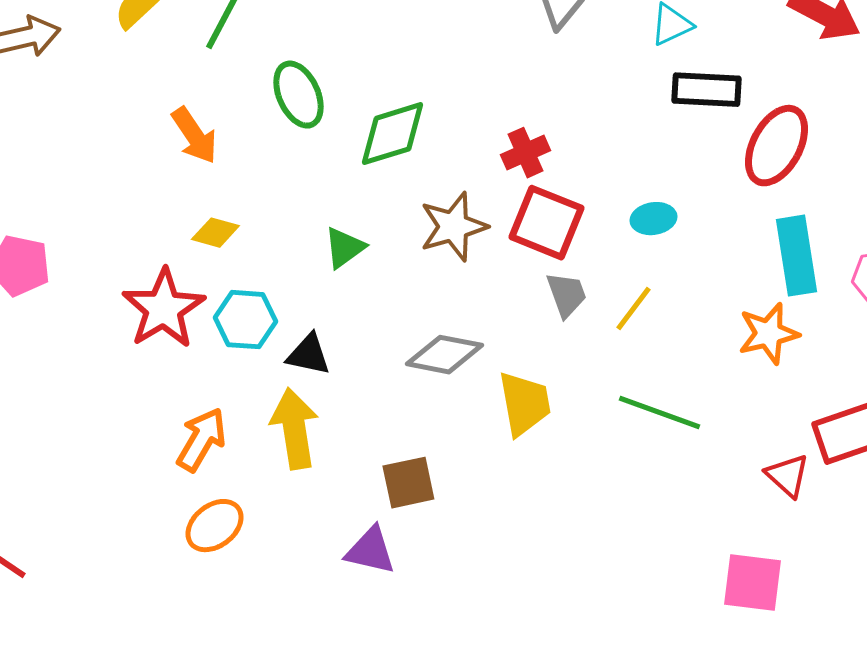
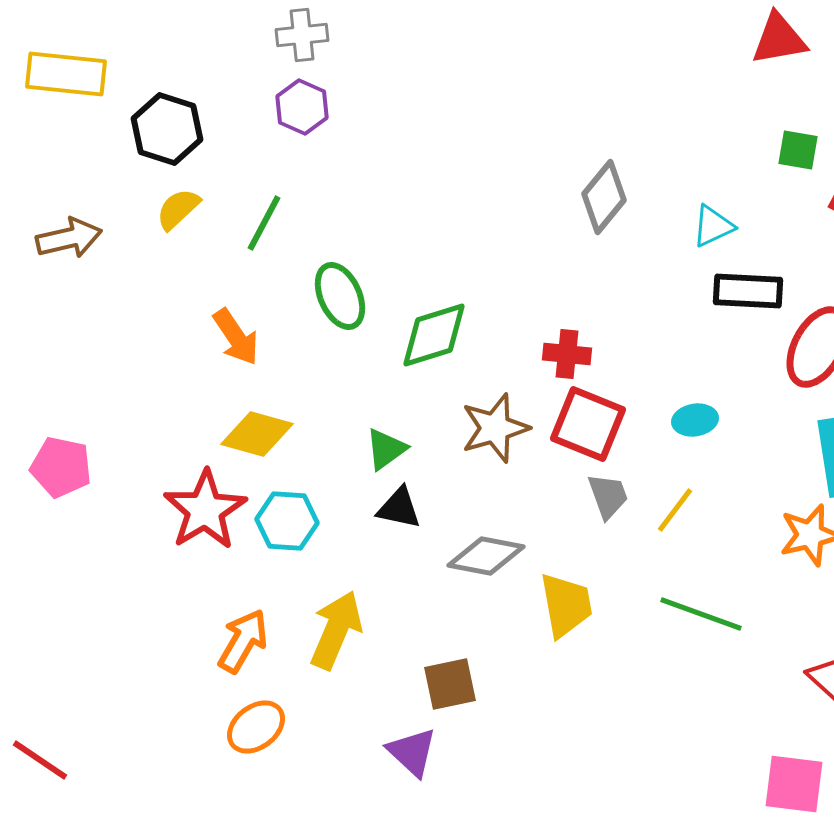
red cross: (525, 153) -> (567, 354), turned 30
yellow diamond: (215, 233) -> (257, 434), size x1.5
black triangle: (308, 355) -> (399, 508), moved
yellow arrow: (294, 429) -> (336, 630), turned 32
purple triangle: (370, 551) -> (412, 752), turned 30

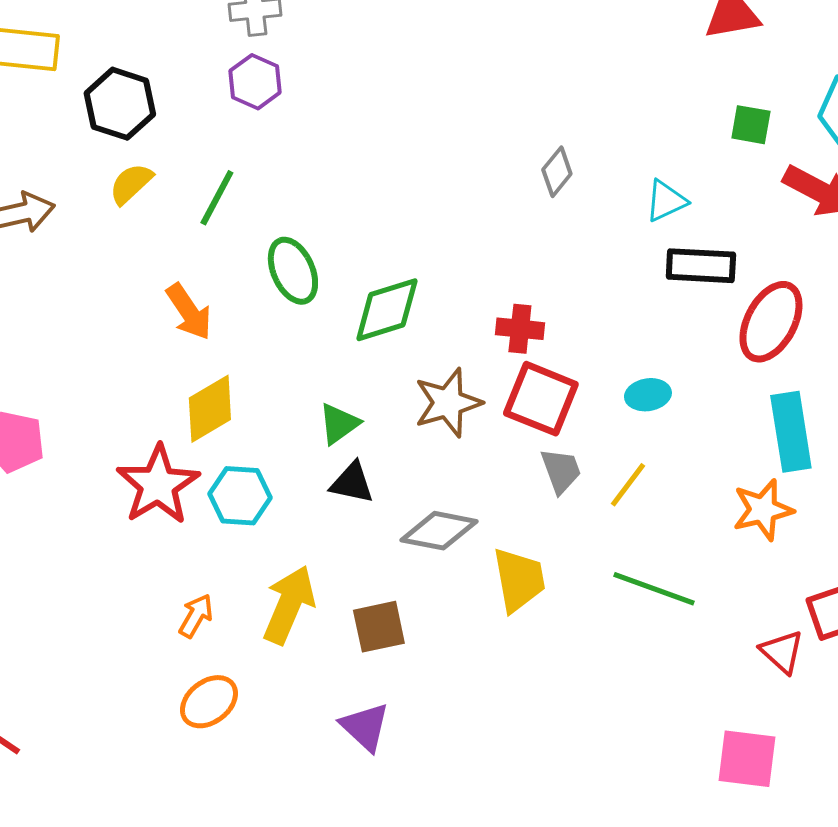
gray diamond: (604, 197) -> (557, 172), size x0.7
yellow diamond: (257, 434) -> (210, 409), turned -46
orange arrow: (243, 641) -> (196, 616), size x0.7
brown square: (450, 684) -> (379, 627), moved

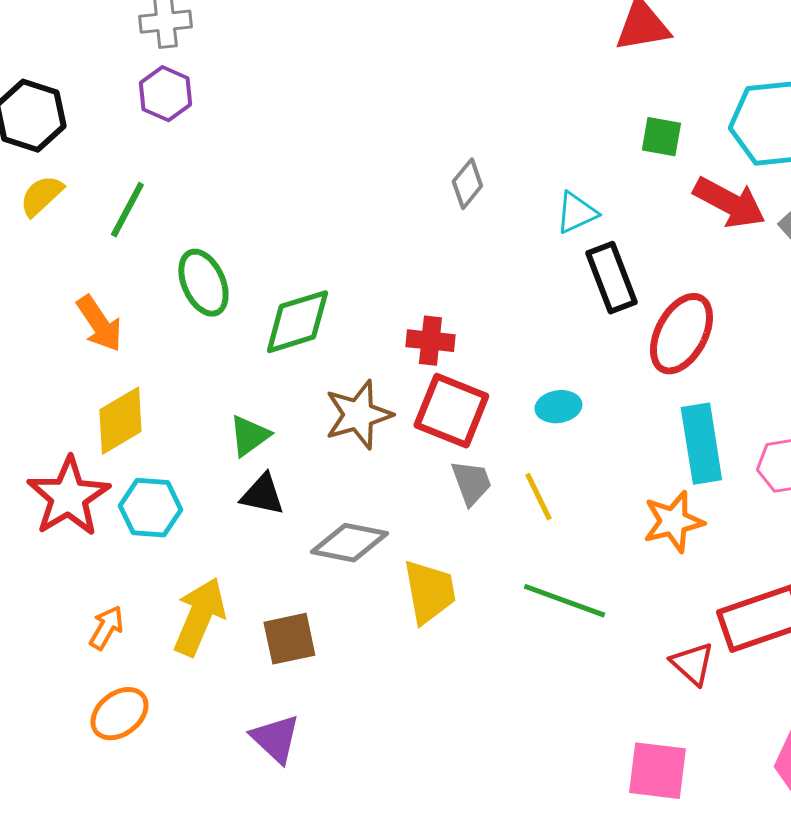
black rectangle: (701, 266) -> (611, 278), turned 66
yellow line: (628, 485) -> (538, 497), turned -63

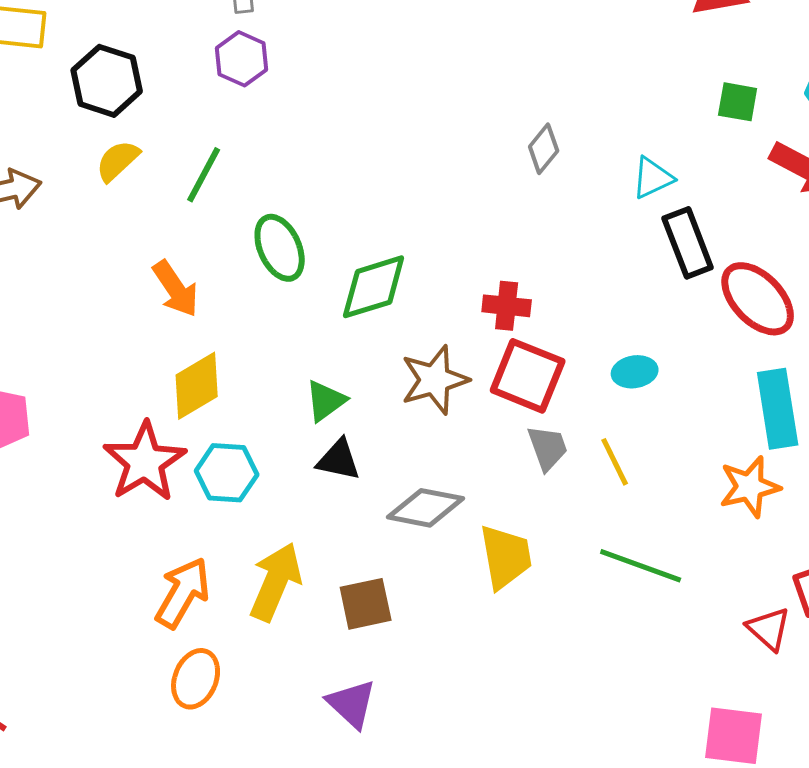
red ellipse: (681, 334) -> (758, 299), turned -72
orange arrow: (106, 628) -> (183, 593), size x1.6
orange ellipse: (119, 714) -> (196, 679), turned -30

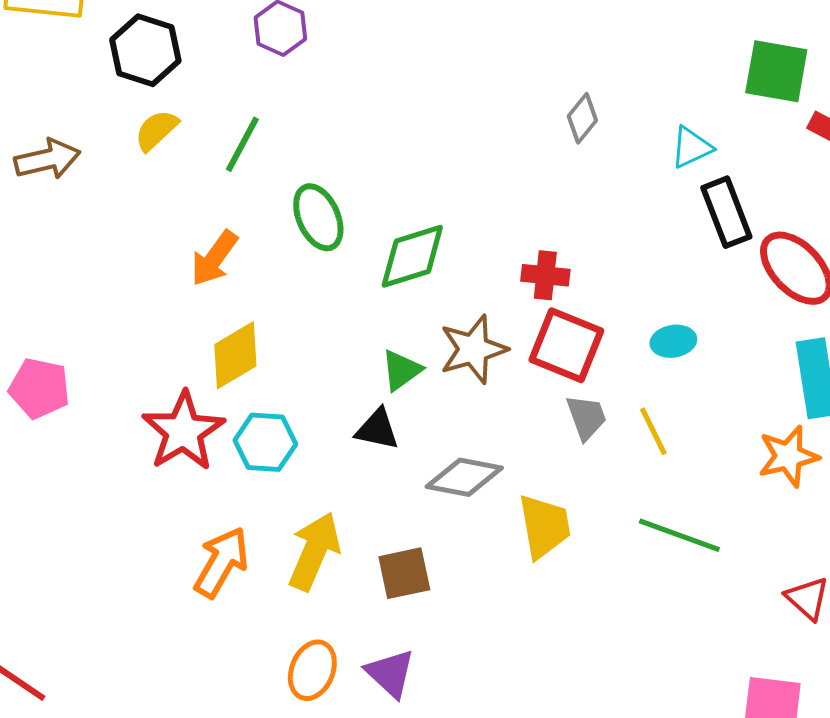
green square: (738, 102) -> (776, 71), size x1.6
orange arrow: (176, 289) -> (214, 258), turned 70
green triangle: (326, 401) -> (401, 370), moved
orange ellipse: (196, 679) -> (312, 670), moved

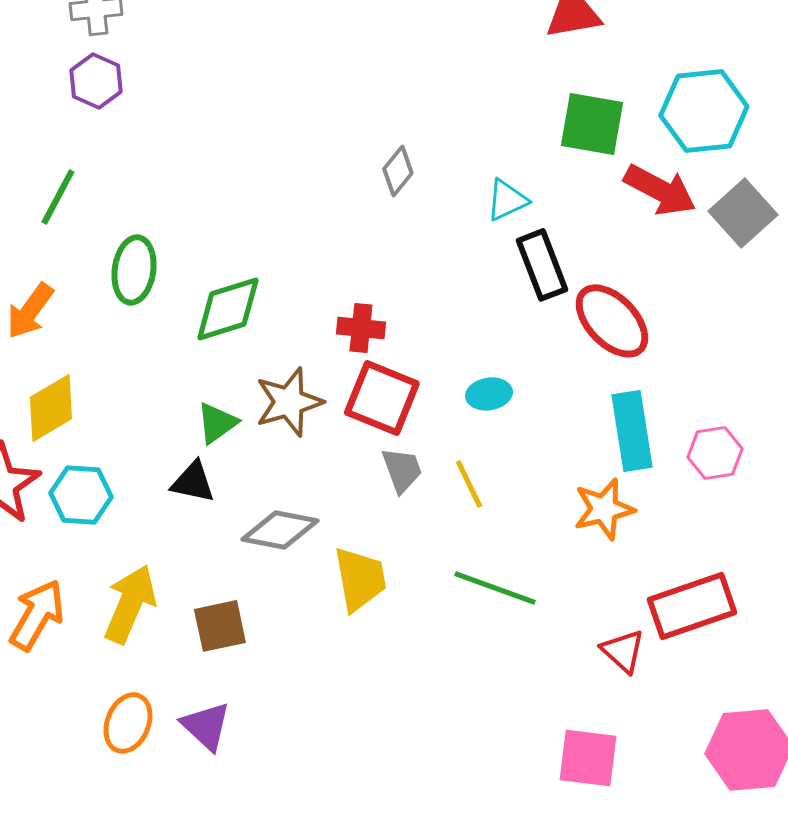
green ellipse: (318, 217) -> (134, 270), turned 32

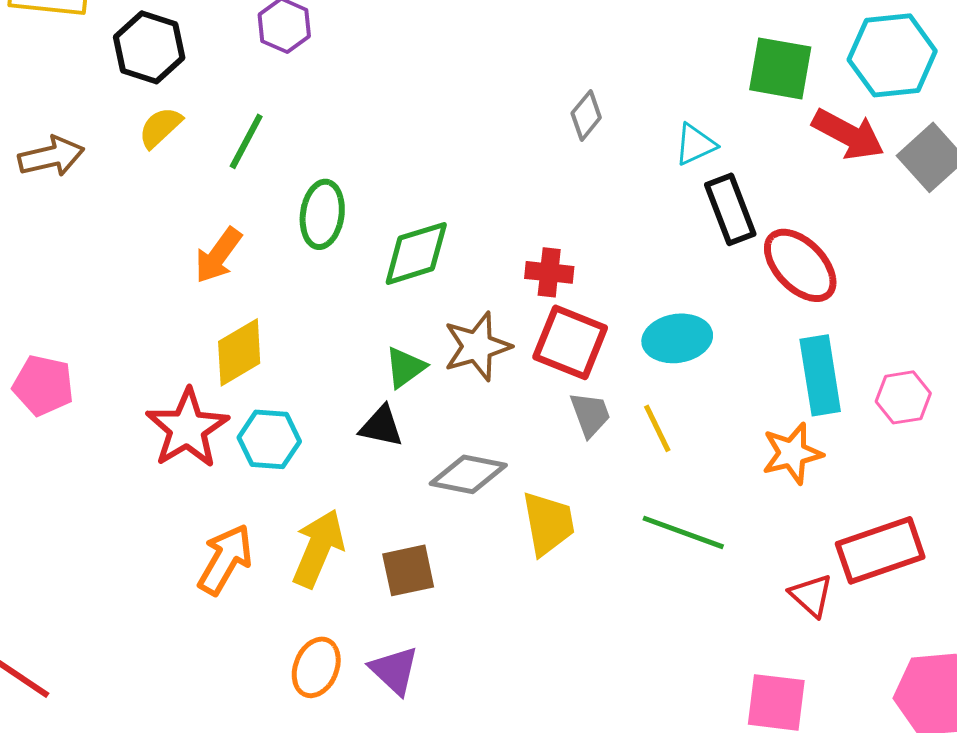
cyan ellipse: (489, 394) -> (677, 338), size x1.5

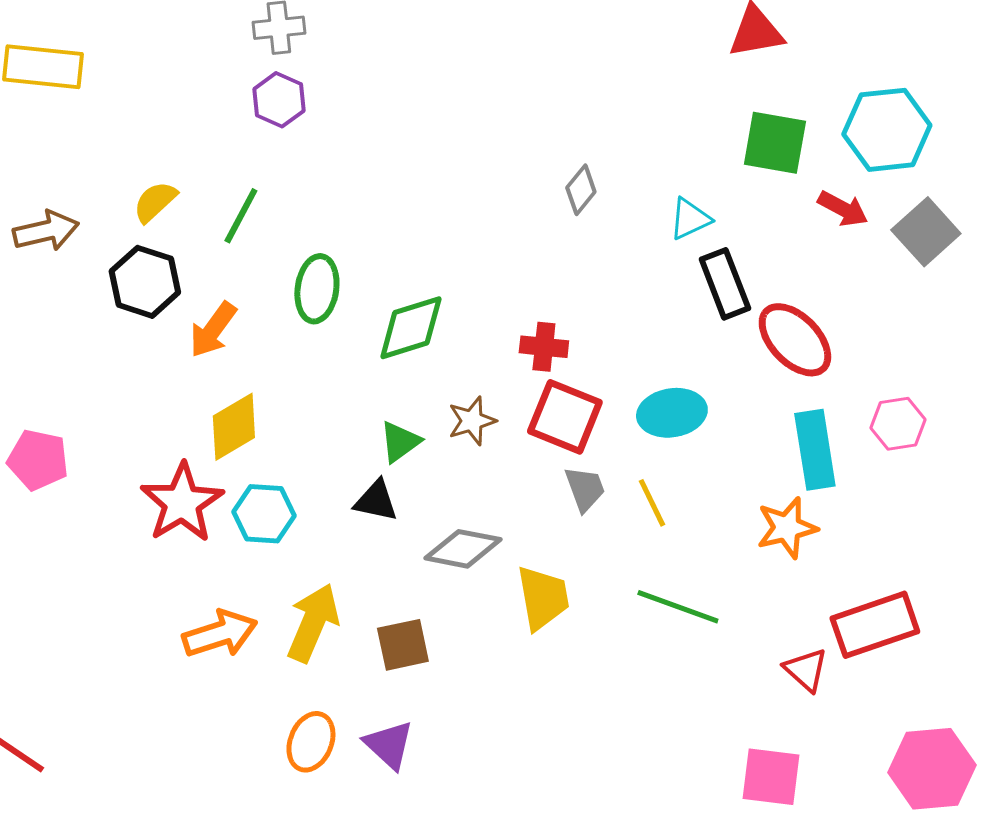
black hexagon: (149, 47) -> (145, 282), moved
red arrow: (848, 134) -> (843, 209), size x0.7
brown star: (477, 346) -> (472, 421), size x0.7
pink hexagon: (903, 397) -> (898, 424), moved
orange arrow: (225, 559) -> (220, 634), turned 42

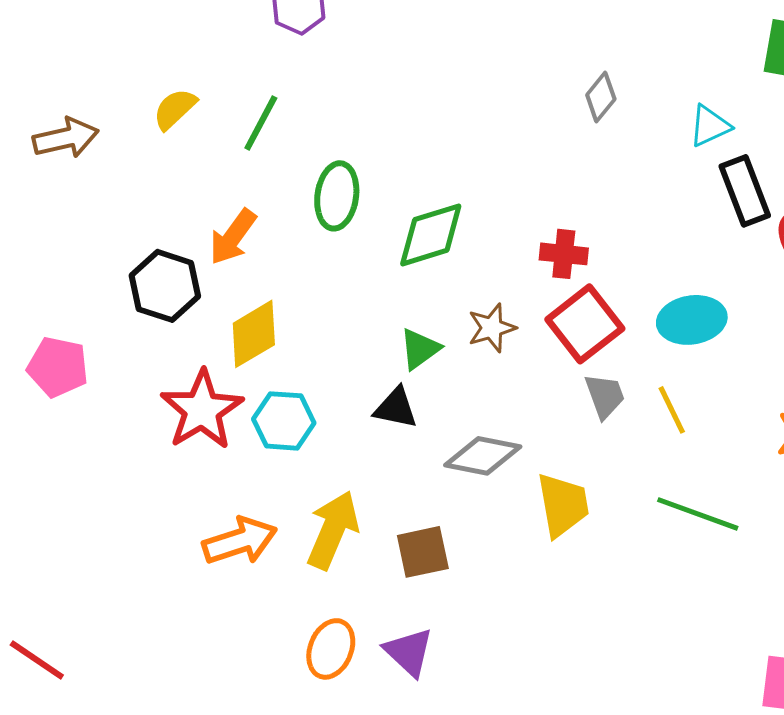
black hexagon: (145, 282) -> (165, 286), moved
red square: (565, 417) -> (585, 324), turned 30

